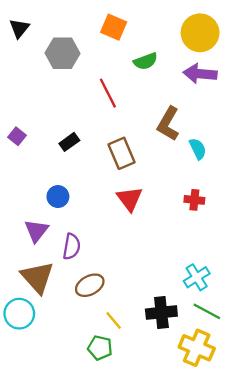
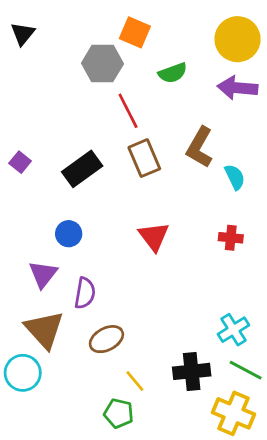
gray hexagon: (62, 53) -> (102, 63), moved
black rectangle: (69, 142) -> (82, 169), size x1.6
brown rectangle: (122, 153) -> (144, 158), moved

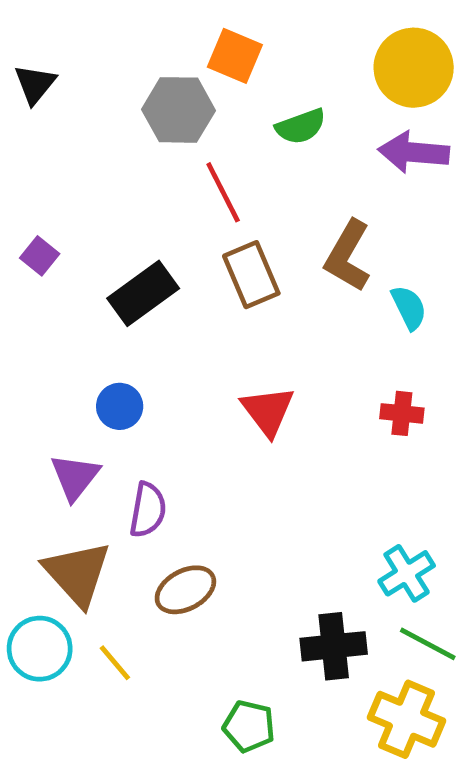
black triangle: (23, 34) -> (35, 84), moved
purple square: (20, 162) -> (40, 256), moved
yellow line: (135, 381) -> (115, 663), moved
green pentagon: (119, 413) -> (249, 726), moved

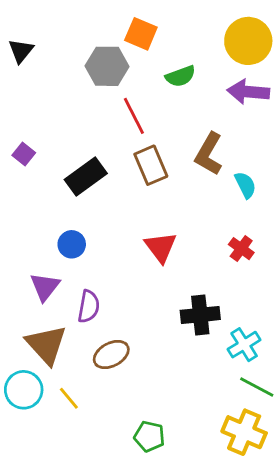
red cross: (402, 413) -> (241, 249), turned 30
black cross: (334, 646) -> (200, 315), moved

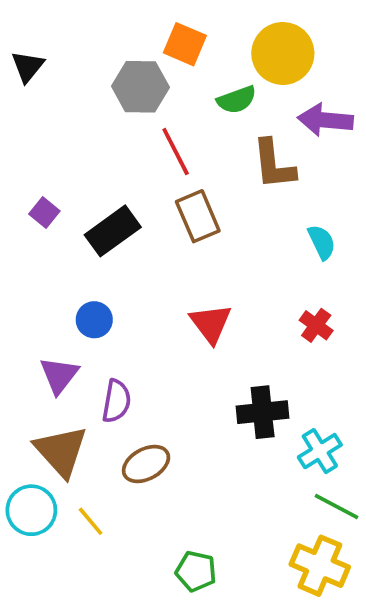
yellow circle: (248, 41) -> (283, 53), moved
purple square: (24, 154) -> (44, 213), moved
brown L-shape: (209, 154) -> (274, 164), moved, turned -36

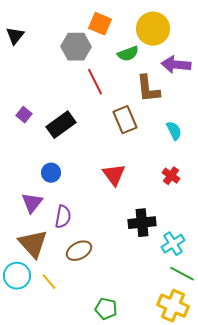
brown rectangle: (198, 216) -> (125, 120), moved

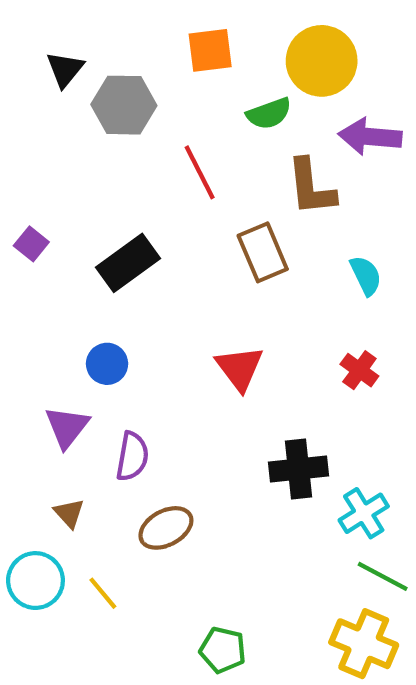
orange square: (100, 24) -> (210, 50), turned -30
black triangle: (15, 36) -> (65, 69), moved
gray hexagon: (76, 47) -> (124, 105), moved
purple square: (24, 115) -> (31, 244), moved
brown triangle: (33, 244) -> (69, 513), size x0.5

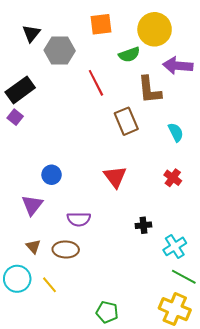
black rectangle: (128, 263) -> (20, 90), moved
purple semicircle: (132, 456) -> (79, 219), moved, turned 80
black cross: (298, 469) -> (143, 225), size x0.6
brown ellipse: (166, 528) -> (66, 249), moved, turned 30

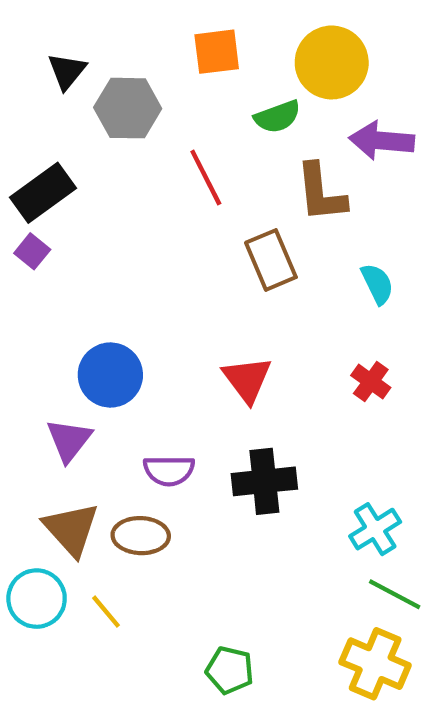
blue circle: (52, 175) -> (110, 375), size x1.5
black cross: (143, 225) -> (264, 481), moved, size x1.8
brown triangle: (33, 246) -> (71, 529), size x1.8

